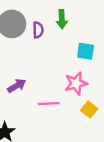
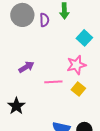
cyan square: (86, 51) -> (84, 38), turned 35
yellow square: (89, 109) -> (78, 89), moved

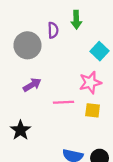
gray circle: (22, 15) -> (27, 45), moved
yellow square: (78, 89) -> (93, 110), turned -32

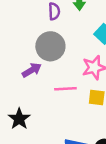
gray circle: (27, 45) -> (50, 46), moved

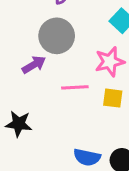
black star: (19, 119) -> (19, 124), turned -30

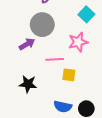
yellow square: (113, 98) -> (69, 75), moved
black star: (19, 124) -> (28, 84), moved

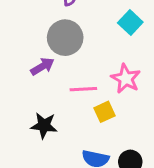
pink star: (78, 42) -> (126, 79), moved, turned -30
yellow square: (69, 75) -> (105, 112), turned -32

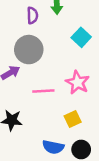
yellow square: (105, 112) -> (73, 119), moved

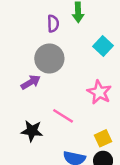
pink line: (43, 91) -> (63, 116), moved, turned 35
yellow square: (73, 119) -> (103, 138), moved

